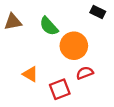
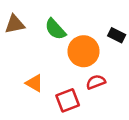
black rectangle: (98, 12) -> (117, 35), moved

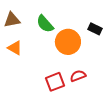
red semicircle: (96, 82) -> (78, 76), moved
orange triangle: (34, 83) -> (15, 48), moved

